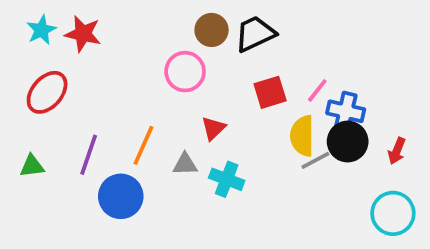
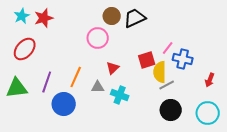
red star: (83, 34) -> (44, 18), turned -30
red square: (270, 92) -> (147, 60), moved
black circle: (348, 142) -> (171, 110), moved
green triangle: (32, 166) -> (17, 88), size x1.6

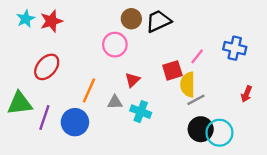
red ellipse: (25, 49) -> (47, 67), moved
blue cross: (183, 59) -> (235, 48), moved
purple line: (47, 82) -> (44, 117), moved
cyan circle: (208, 113) -> (219, 133), moved

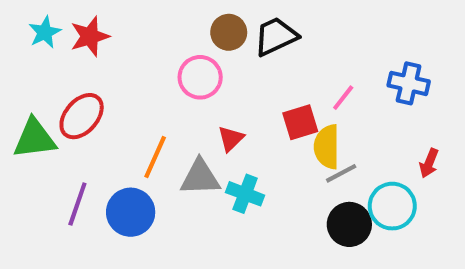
gray triangle: (115, 102) -> (200, 177), size x1.5
green triangle: (20, 103) -> (35, 139), moved
cyan circle: (219, 133) -> (392, 206), moved

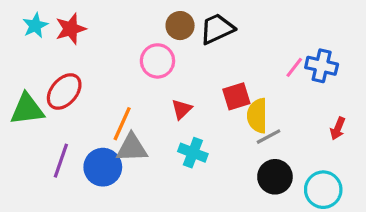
pink line: (343, 98) -> (294, 67), moved
gray triangle: (200, 177) -> (132, 148), moved
cyan circle: (392, 206) -> (323, 190), moved

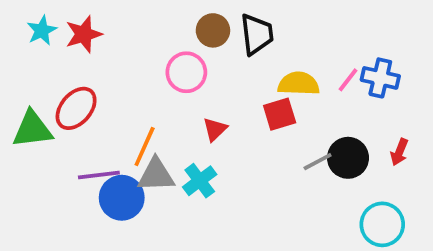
black trapezoid: (217, 29) -> (257, 34), turned 108
yellow semicircle: (257, 116) -> (299, 84), moved, turned 92
cyan cross: (193, 153) -> (200, 181), moved, turned 32
purple line: (61, 161) -> (99, 175), moved, turned 64
black circle: (275, 177) -> (348, 158), moved

